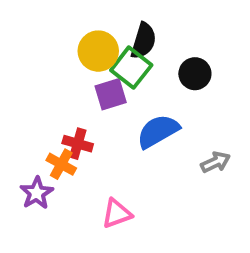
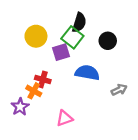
yellow circle: (98, 51) -> (36, 36), moved
blue semicircle: (158, 131) -> (87, 73), turned 40

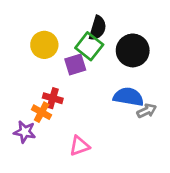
black circle: (108, 41) -> (133, 50), size x1.5
blue semicircle: (87, 73) -> (128, 97), moved
purple star: (20, 107) -> (25, 132), turned -30

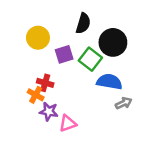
green square: (89, 46) -> (90, 59), moved
gray arrow: (147, 111) -> (124, 103), moved
purple star: (25, 132) -> (49, 111), moved

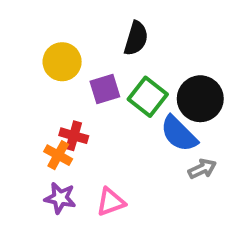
black circle: (113, 42) -> (200, 99), moved
blue semicircle: (109, 82) -> (179, 134), turned -145
purple star: (49, 111) -> (60, 198), moved

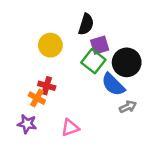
yellow circle: (62, 62) -> (50, 45), moved
purple square: (105, 89) -> (100, 45), moved
purple star: (60, 198) -> (27, 124), moved

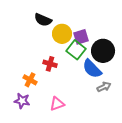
black semicircle: (86, 24) -> (43, 20), moved, turned 96
yellow circle: (50, 45) -> (62, 34), moved
red cross: (47, 86) -> (50, 64), moved

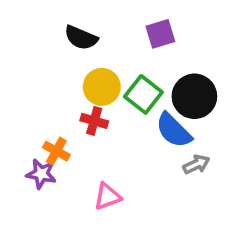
yellow circle: (62, 34) -> (102, 87), moved
purple square: (81, 37) -> (160, 34), moved
purple star: (22, 101) -> (41, 174), moved

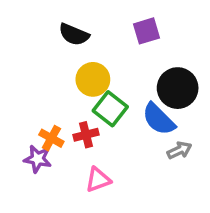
green square: (143, 94) -> (110, 109), moved
red cross: (94, 121) -> (86, 135), moved, turned -30

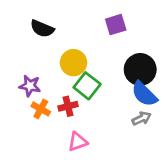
black semicircle: (74, 34) -> (42, 29), moved
blue semicircle: (159, 119) -> (144, 94), moved
purple star: (38, 159) -> (30, 86), moved

